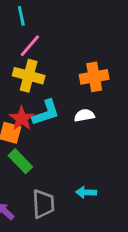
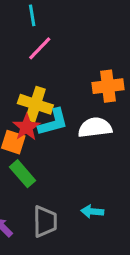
yellow cross: (29, 76) -> (35, 104), moved
white semicircle: (84, 115) -> (95, 128), size x1.5

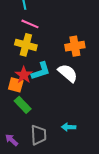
pink line: (40, 48) -> (30, 24), turned 72
yellow cross: (35, 104) -> (26, 45), moved
white semicircle: (95, 128) -> (68, 73), turned 50

